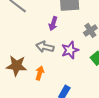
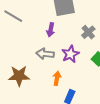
orange arrow: (40, 73) -> (57, 78), moved

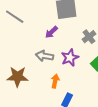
purple arrow: (51, 30) -> (51, 32), turned 32

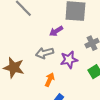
gray arrow: (45, 56) -> (45, 53), turned -36

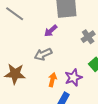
purple star: (69, 60) -> (73, 78), moved

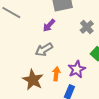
brown star: (15, 74) -> (33, 80), moved, turned 30

